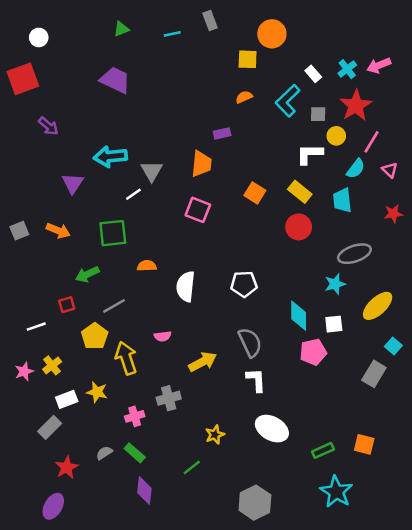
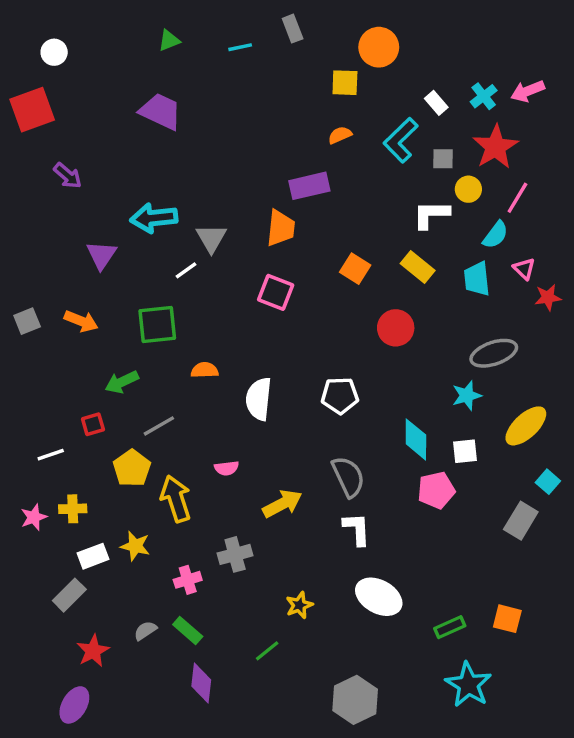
purple rectangle: (222, 133) -> (309, 186), size x1.6
pink triangle: (390, 170) -> (524, 269), moved
red circle: (299, 227) -> (396, 328), moved
yellow cross: (52, 365) -> (73, 509), turned 36

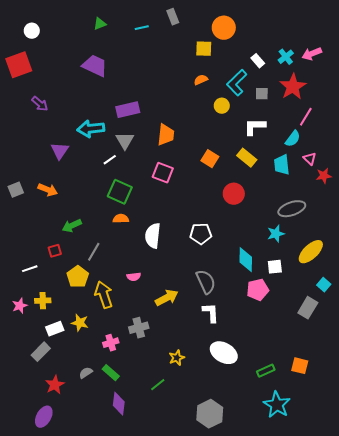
purple rectangle: (309, 186) -> (128, 110), moved
yellow circle: (468, 189) -> (222, 106), moved
green square: (157, 324) -> (120, 192), moved, turned 30
gray line: (159, 426) -> (94, 252), turned -30

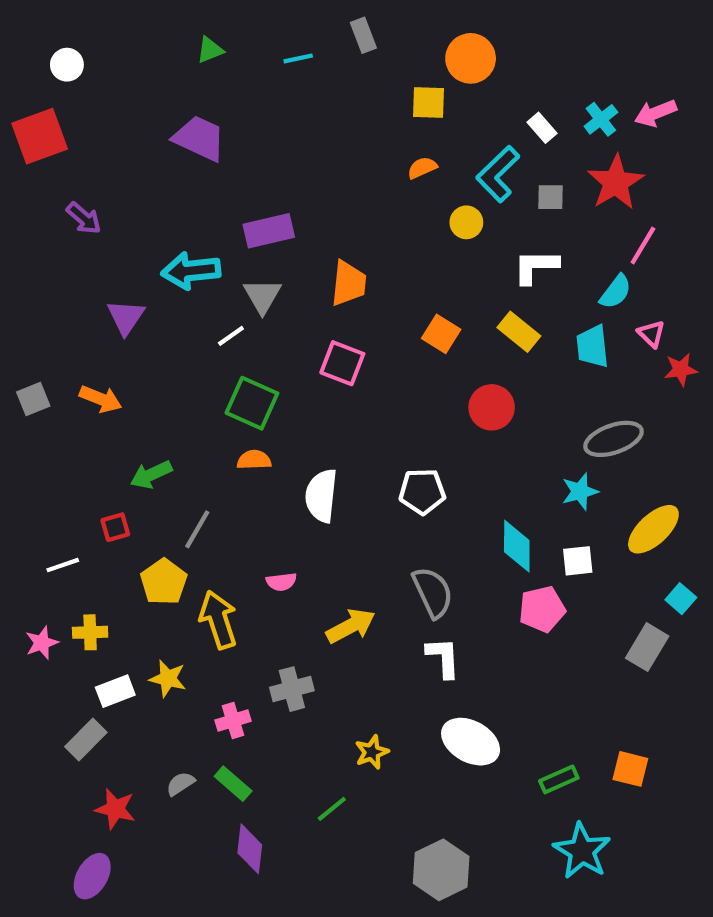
red star: (55, 385) -> (115, 809), turned -30

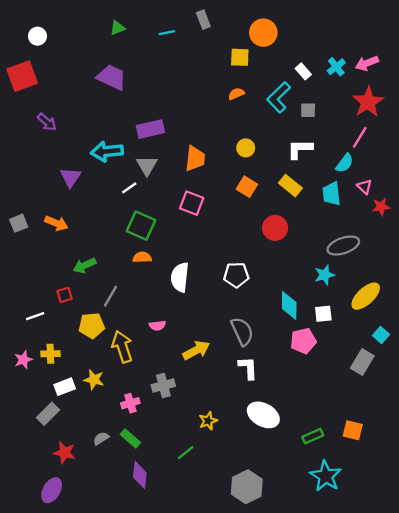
red star: (616, 182) -> (368, 102), moved
yellow circle: (466, 222) -> (246, 148), moved
yellow pentagon: (164, 582) -> (92, 326), turned 30

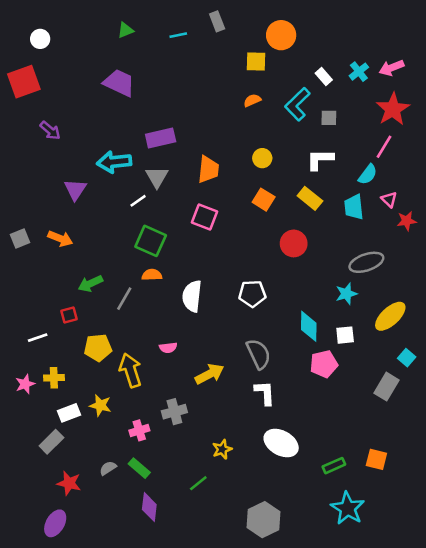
gray line: (110, 296) -> (124, 299), moved

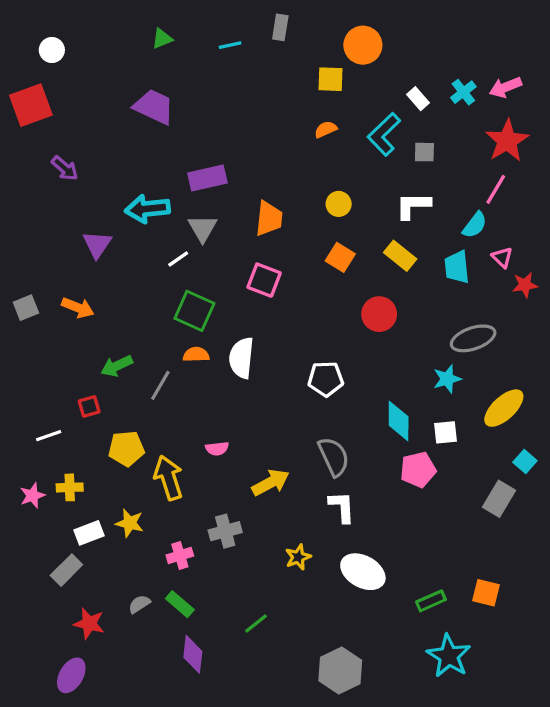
gray rectangle: (217, 21) -> (280, 27), turned 30
white semicircle: (192, 296) -> (241, 358), moved
yellow star: (222, 449) -> (298, 557), moved

